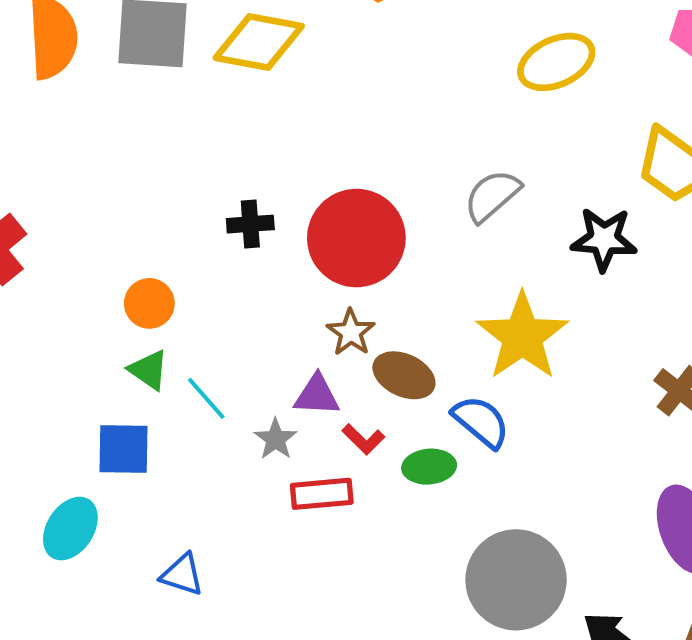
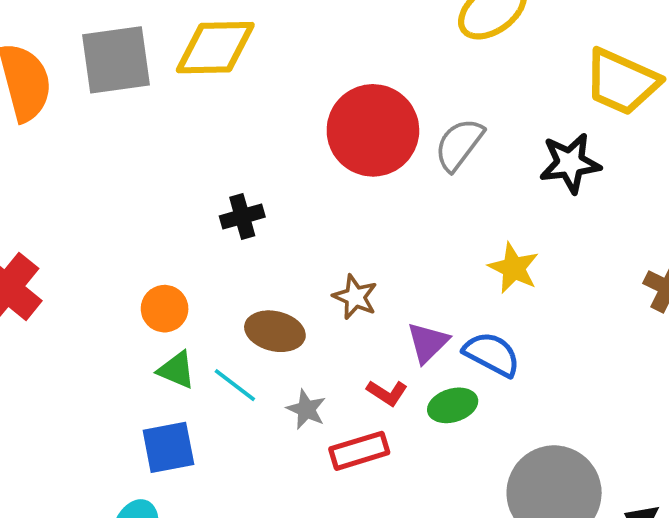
red circle: (356, 238) -> (373, 130), moved
yellow star: (522, 336) -> (514, 268), size x0.6
brown ellipse: (404, 375) -> (275, 331), moved
purple triangle: (317, 395) -> (428, 343), moved, turned -36

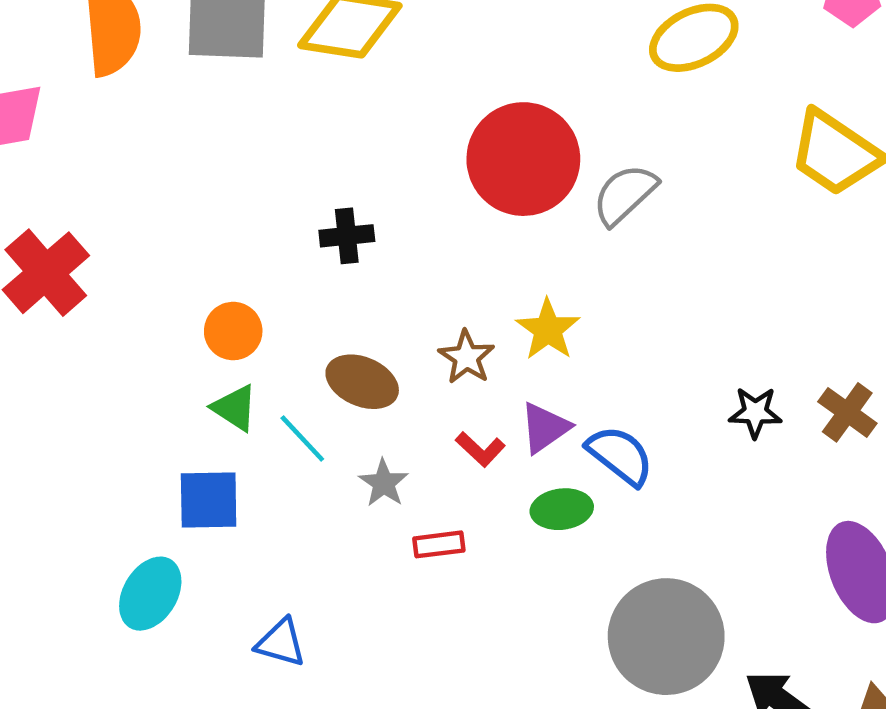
black star: (570, 163) -> (755, 412), moved, size x0.7
yellow star: (514, 268) -> (548, 330), moved
red L-shape: (387, 393) -> (480, 449), moved
red rectangle: (359, 451) -> (439, 544), size x0.7

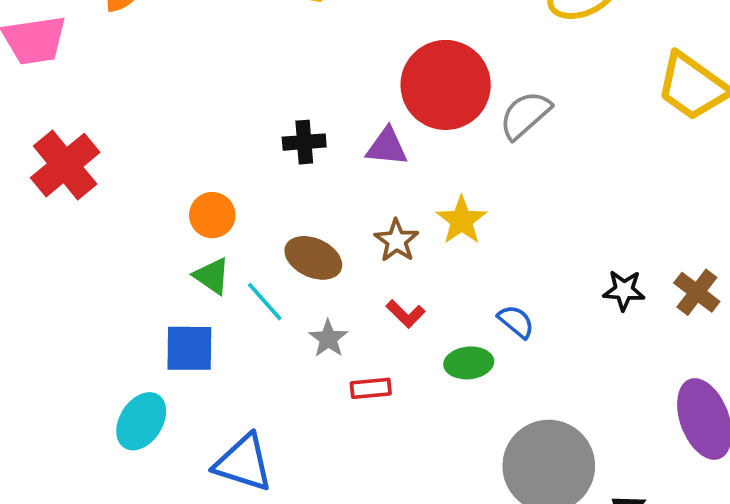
purple triangle: (545, 428) -> (387, 147), moved, turned 39
blue semicircle: (620, 455) -> (516, 322), size x0.7
blue triangle: (281, 643) -> (243, 463), size x1.5

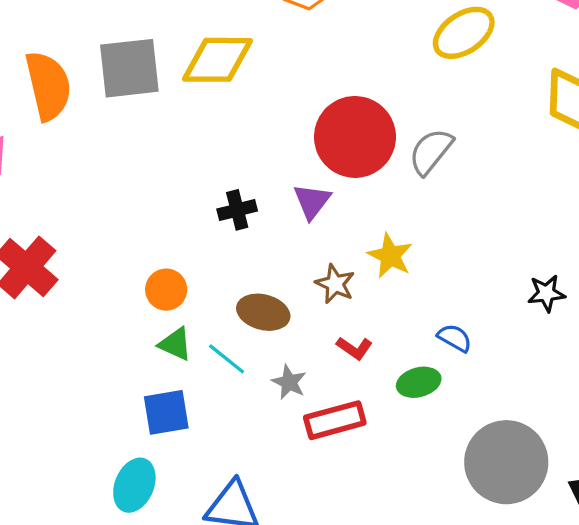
purple triangle: (387, 147) -> (312, 201), turned -48
red rectangle: (371, 388) -> (335, 420), size x1.6

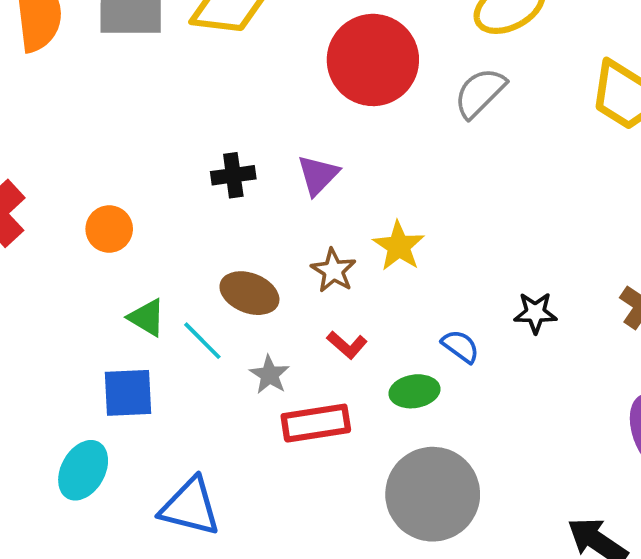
red circle: (355, 137) -> (373, 60), moved
gray semicircle: (431, 152) -> (480, 93), moved
orange circle: (166, 290) -> (109, 229), moved
black star: (546, 293) -> (535, 313), moved
gray circle: (506, 462) -> (433, 494), moved

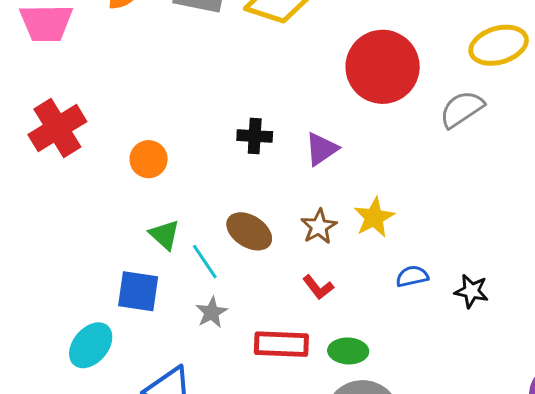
blue semicircle: (460, 346) -> (412, 276), moved, turned -60
gray star: (269, 375) -> (212, 312), moved
green ellipse: (414, 391) -> (348, 351), moved

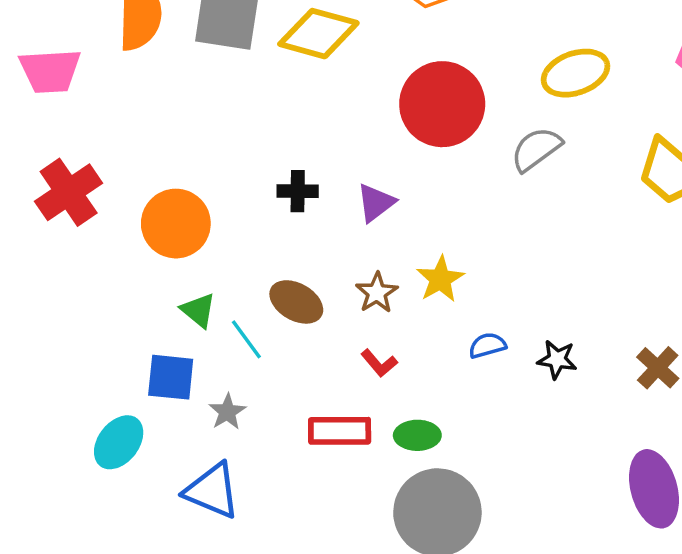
orange circle: (149, 159) -> (176, 224), size x1.6
gray star: (212, 312) -> (227, 412), moved

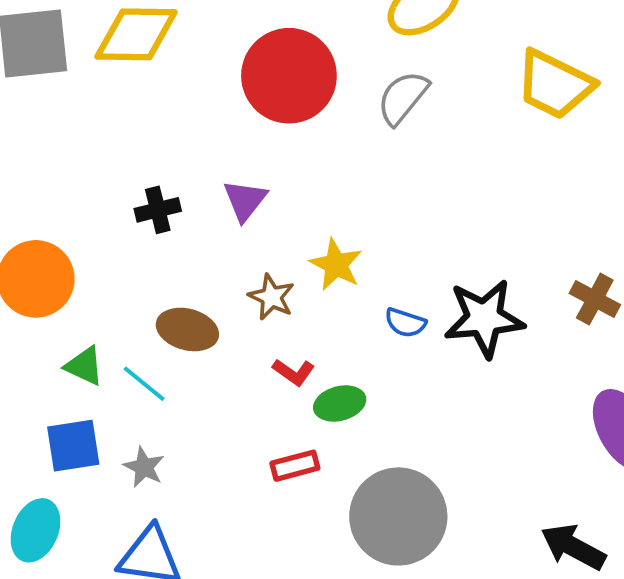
blue semicircle: (487, 345) -> (405, 323), turned -132
black star: (557, 359) -> (484, 318), size x1.8
red rectangle: (340, 431) -> (295, 466), moved, size x0.7
green ellipse: (417, 435) -> (340, 403), moved

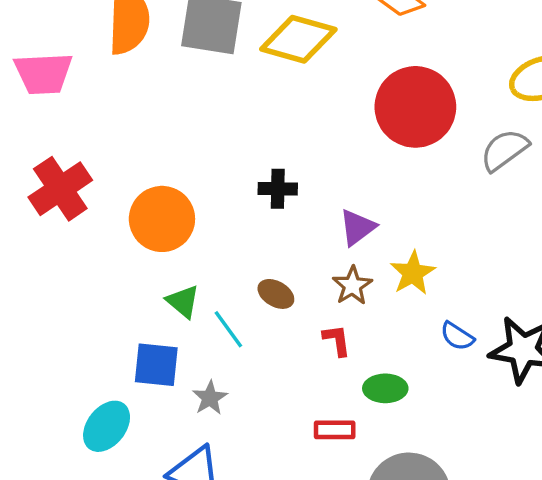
purple triangle: (245, 200) -> (357, 227), moved
brown ellipse: (187, 329) -> (276, 294), size x0.7
red L-shape: (294, 372) -> (337, 340), moved, turned -148

